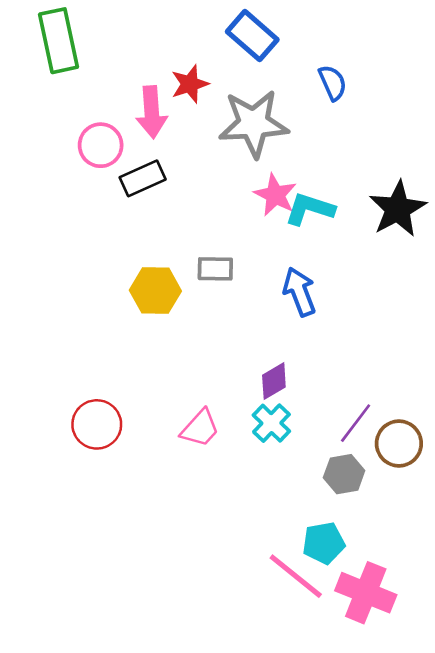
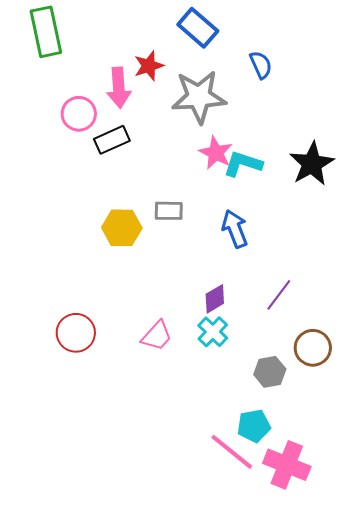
purple line: (356, 423) -> (279, 295), moved

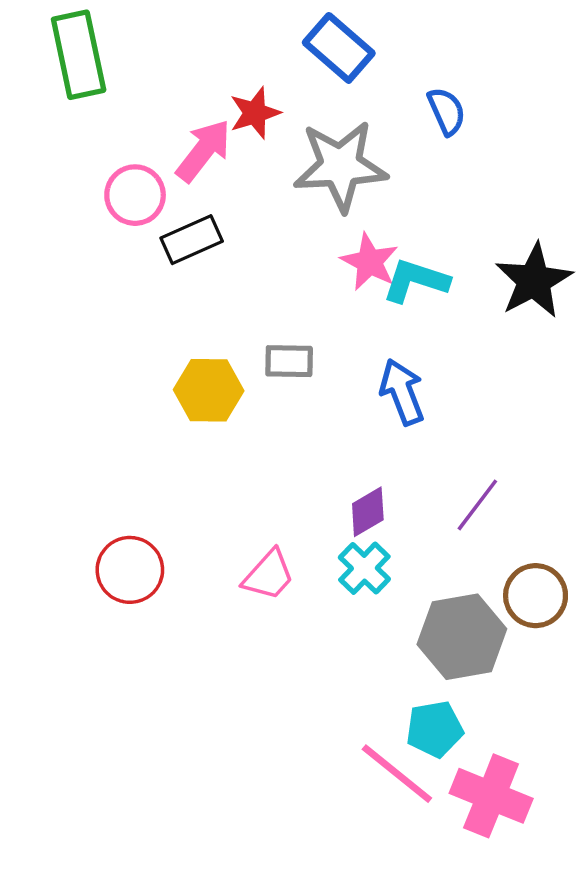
pink arrow: (119, 88) -> (203, 151), turned -138
gray hexagon: (270, 372) -> (462, 637), size x1.6

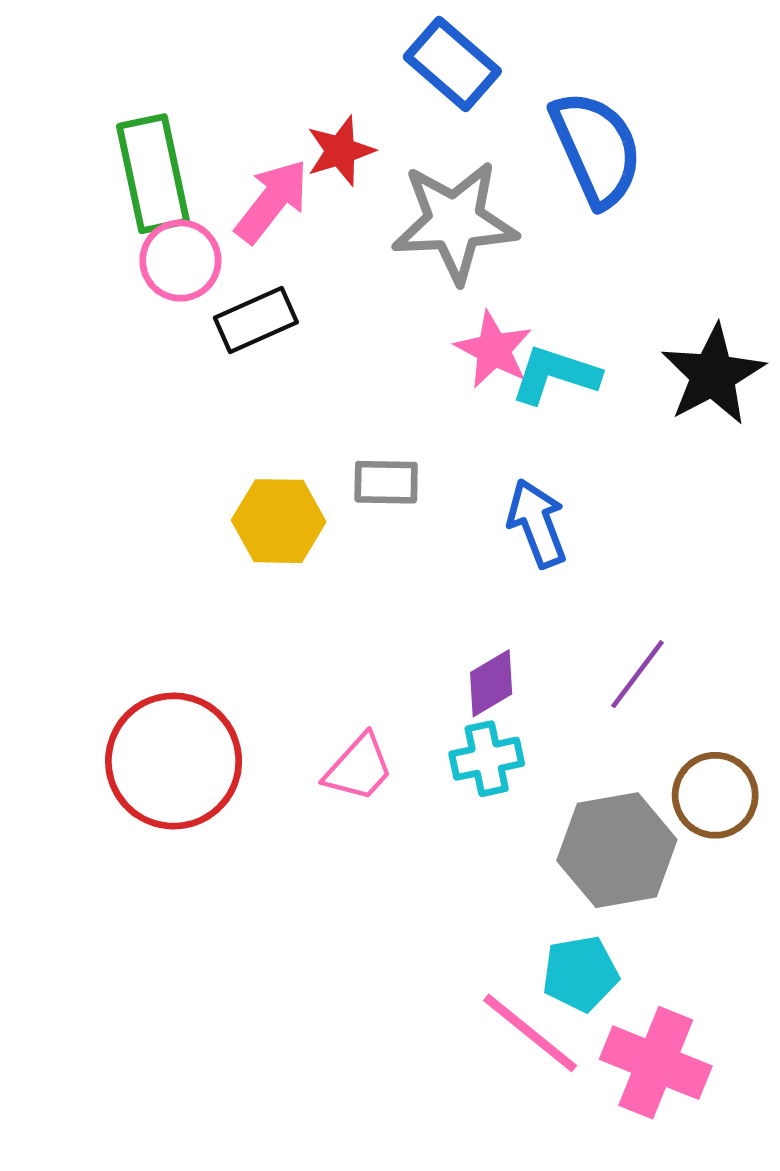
green rectangle: (79, 55) -> (153, 174), moved
blue semicircle: (447, 111) -> (596, 149), size x1.8
cyan cross: (364, 568) -> (487, 759), turned 34
red circle: (130, 570) -> (174, 761), size x1.5

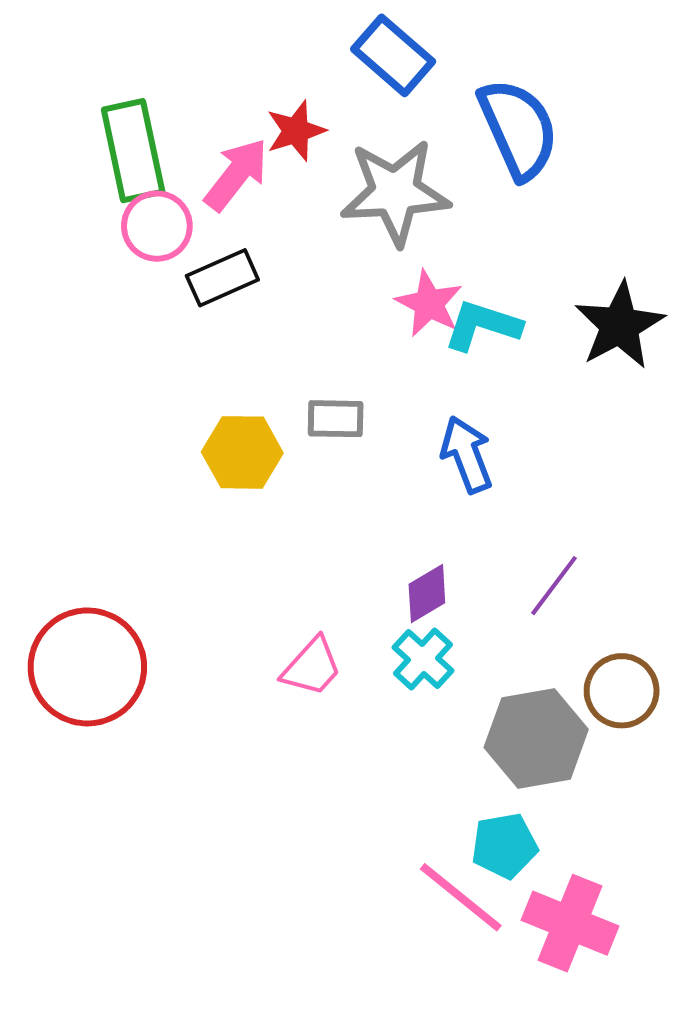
cyan cross: (487, 759) -> (423, 659), turned -36
red circle: (174, 761) -> (87, 667), moved

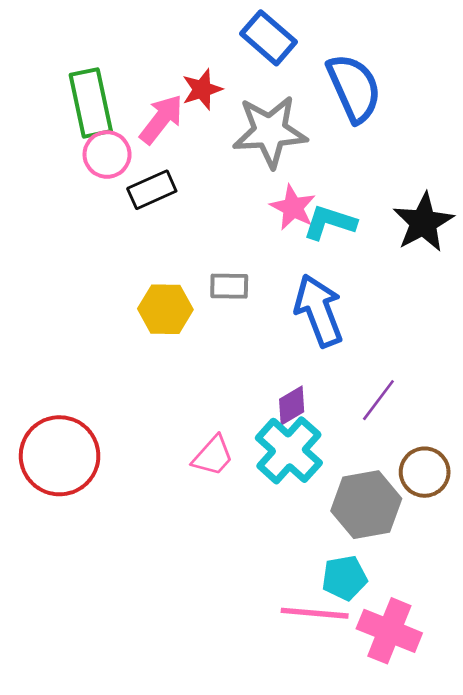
blue arrow: (467, 454) -> (319, 311), size x1.4
cyan cross: (423, 659) -> (289, 450), size x1.6
pink line: (461, 897) -> (315, 613), turned -34

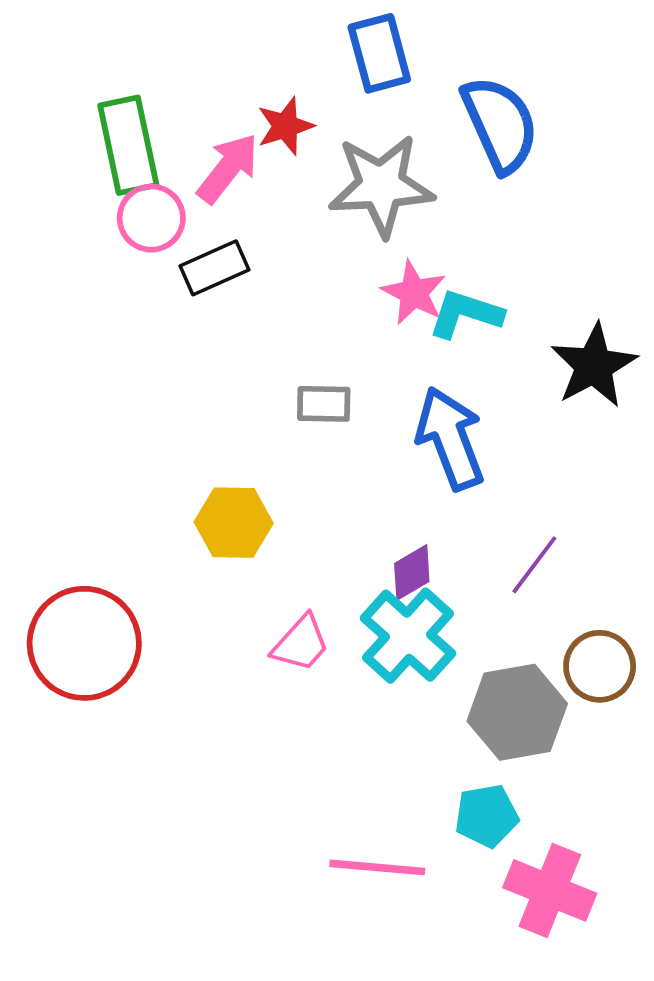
blue rectangle: (269, 38) -> (379, 53), turned 34
black star: (423, 222) -> (594, 366), moved
yellow hexagon: (165, 309) -> (234, 523), moved
pink line: (315, 613) -> (377, 867), moved

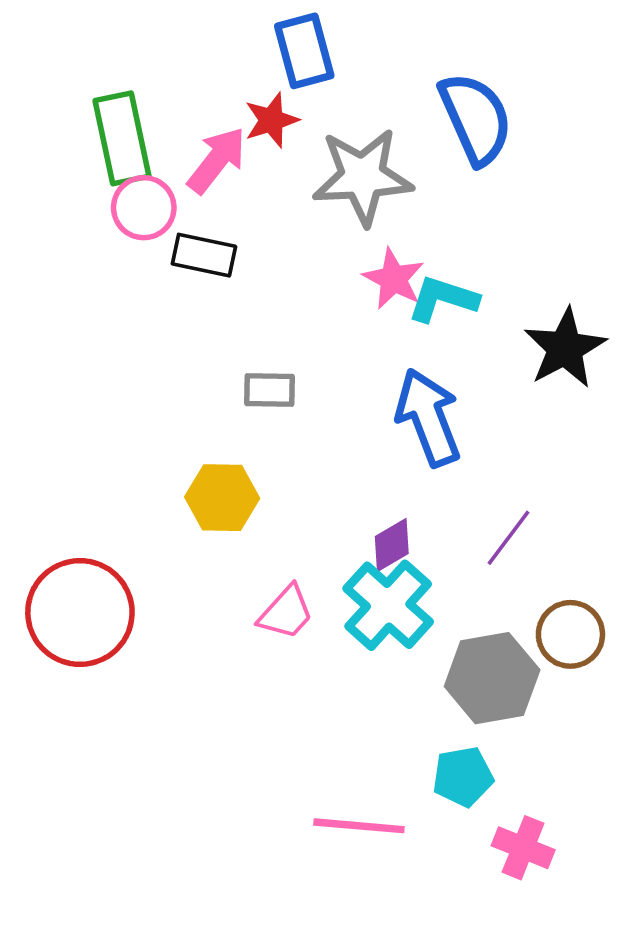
blue rectangle: (379, 53) -> (304, 51), moved
black rectangle: (215, 268) -> (204, 255), turned 36
gray rectangle: (324, 404) -> (270, 390), moved
pink cross: (550, 890) -> (523, 848), size x0.7

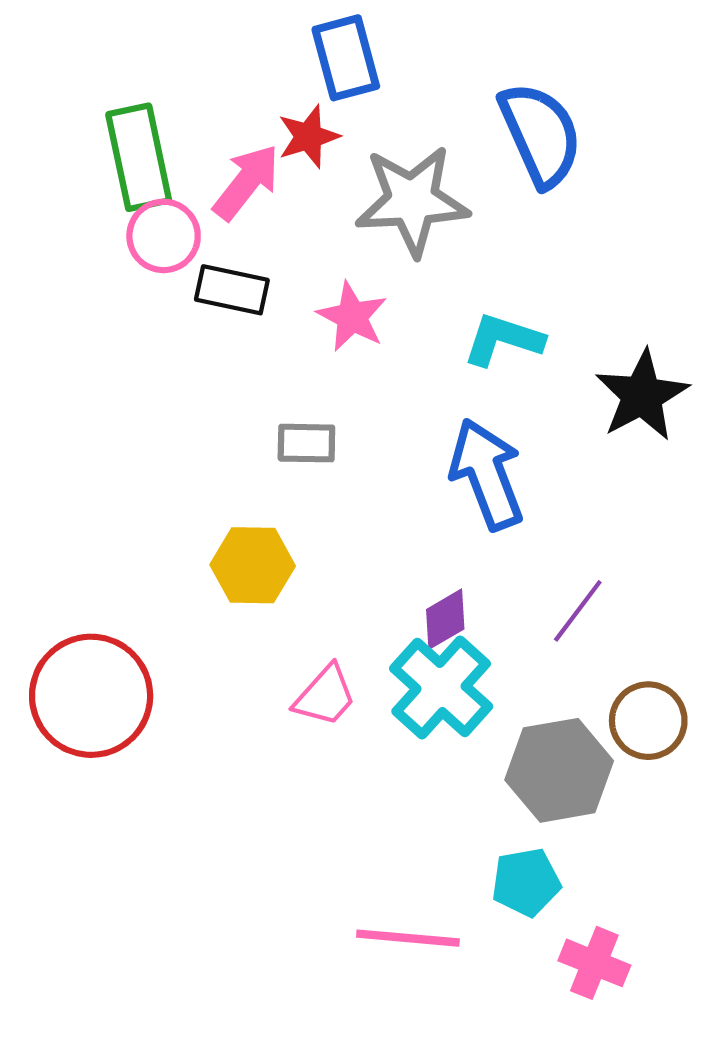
pink star: (394, 279) -> (352, 317), moved

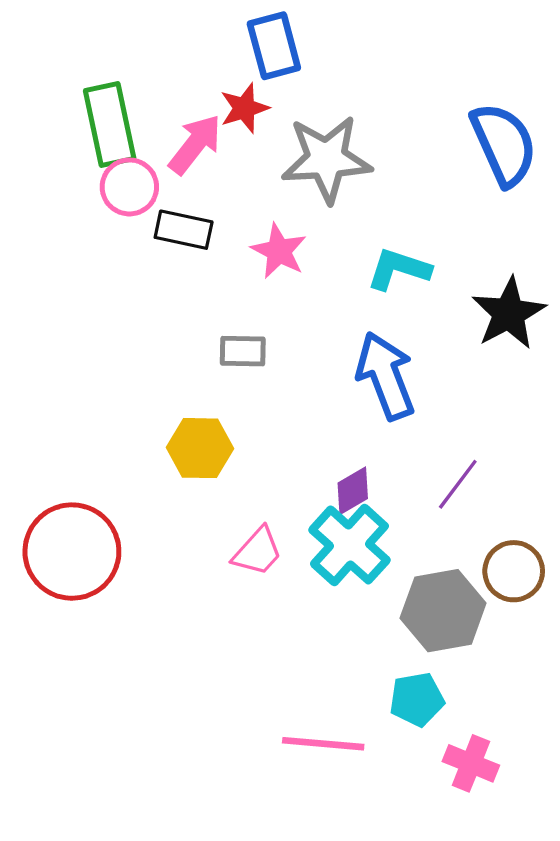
blue semicircle: (541, 134) -> (504, 144), moved

